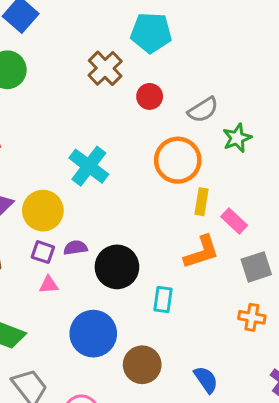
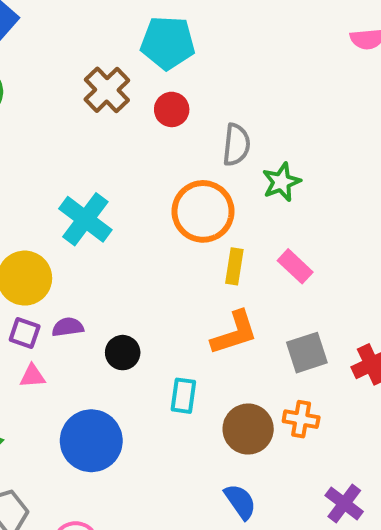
red circle: (150, 96) -> (172, 109), moved
gray semicircle: (203, 110) -> (236, 145), turned -52
pink rectangle: (234, 221) -> (295, 266), moved
black circle: (117, 267) -> (123, 353), size x0.6
brown circle: (142, 365) -> (248, 429), moved

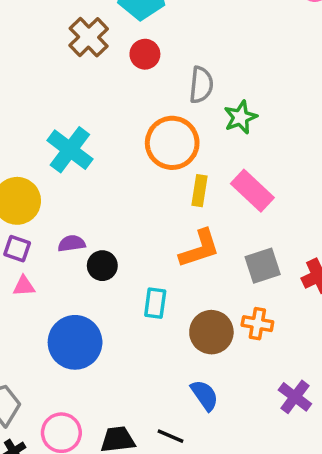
pink rectangle: (295, 266) -> (252, 191), size x1.4
purple semicircle: (68, 327) -> (72, 243), moved

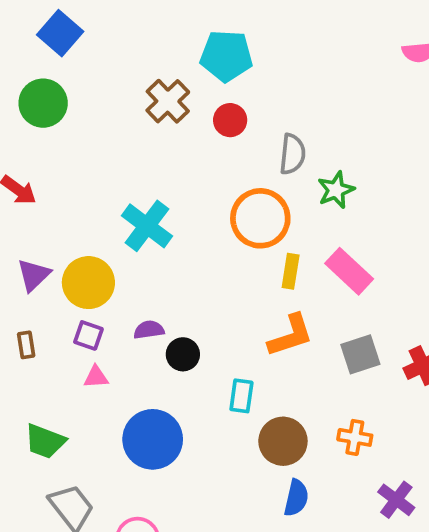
orange cross: (257, 324) -> (355, 437), moved
brown circle: (211, 332) -> (283, 441), moved
blue semicircle: (205, 395) -> (296, 498), turned 48

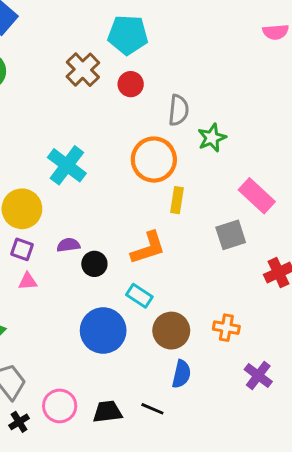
pink rectangle: (349, 271) -> (257, 196), moved
orange L-shape: (291, 335) -> (148, 248), moved
gray square: (360, 354) -> (231, 235), moved
cyan rectangle: (241, 396) -> (139, 296), turned -65
blue circle: (153, 439) -> (103, 331), moved

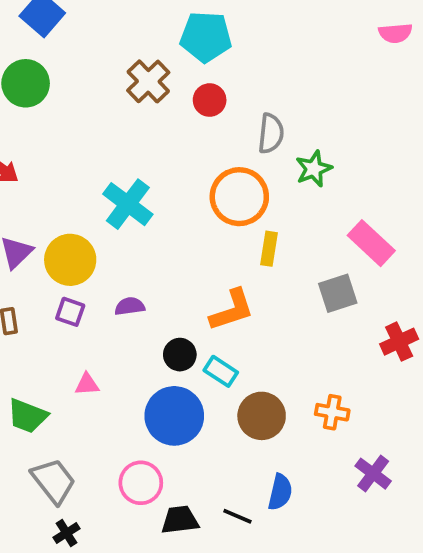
black circle: (94, 264) -> (180, 355), moved
pink triangle: (28, 281) -> (87, 384), moved
blue semicircle: (181, 374) -> (280, 492), moved
pink circle: (60, 406) -> (141, 483), moved

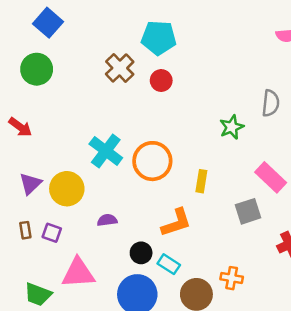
gray semicircle: (271, 133) -> (271, 103), moved
orange circle: (239, 197) -> (152, 161), moved
purple square: (70, 312) -> (52, 233), moved
pink triangle: (87, 384) -> (78, 273), size x2.0
orange cross: (332, 412) -> (232, 278), moved

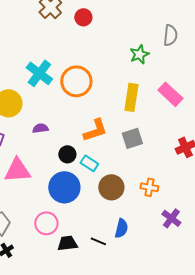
yellow rectangle: (201, 181) -> (131, 97), moved, size x1.5
gray square: (248, 211) -> (132, 138), moved
orange cross: (232, 278) -> (149, 187), moved

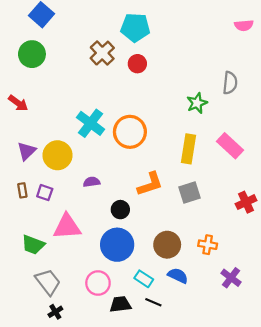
cyan rectangle: (89, 163) -> (144, 279), moved
blue semicircle: (121, 228) -> (178, 276), moved, turned -78

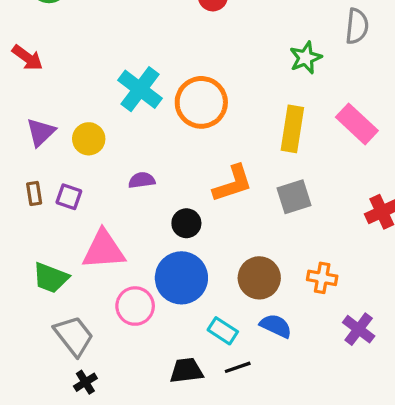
yellow circle: (57, 155) -> (89, 139), size x0.7
pink circle: (98, 283) -> (135, 306), moved
black line: (153, 302) -> (238, 367), turned -42

